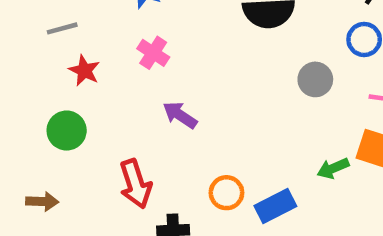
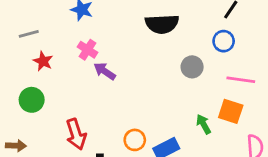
purple arrow: (180, 115) -> (105, 71), moved
green arrow: (333, 168) -> (204, 124), turned 84

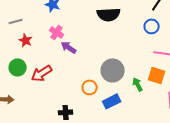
gray circle: (192, 67) -> (113, 70), moved, size x1.5
red arrow: (76, 134) -> (42, 73), moved, turned 75
orange circle: (135, 140) -> (90, 87), moved

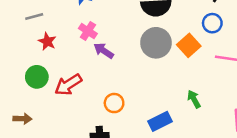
gray circle: (113, 70) -> (156, 43), moved
orange square: (157, 75) -> (189, 45), moved, turned 30
orange circle: (90, 87) -> (114, 103), moved

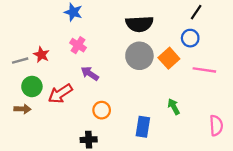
gray line: (34, 17) -> (20, 61), moved
purple arrow: (104, 51) -> (90, 74), moved
brown arrow: (22, 119) -> (22, 109), moved
blue rectangle: (160, 121) -> (143, 127), turned -54

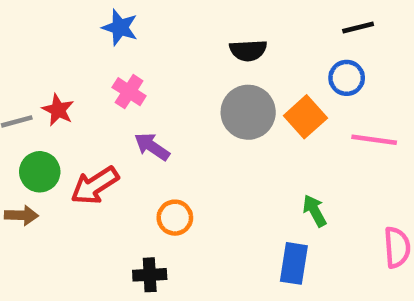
black line: (196, 12) -> (358, 27), turned 42
black semicircle: (139, 24) -> (248, 50), size x0.7
blue rectangle: (143, 127) -> (294, 263), moved

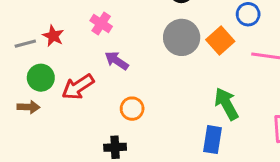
green arrow: (315, 211) -> (226, 104), size x1.5

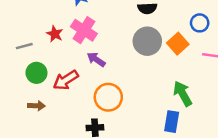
pink cross: (101, 24) -> (84, 30), size x1.5
red star: (53, 36) -> (55, 34), moved
brown arrow: (28, 107) -> (36, 106), moved
orange circle: (132, 109) -> (108, 97), size x1.5

